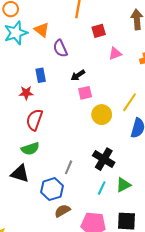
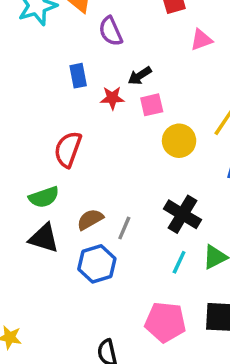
red star: (26, 93) -> (112, 98), moved
green semicircle: (30, 149) -> (44, 197), moved
brown semicircle: (62, 211) -> (90, 219), moved

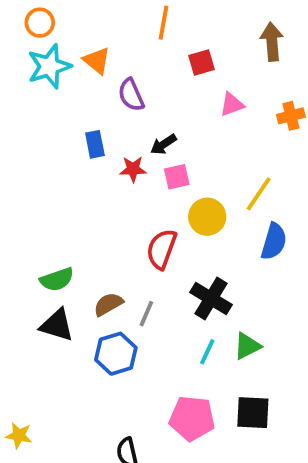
red semicircle: (68, 149) -> (162, 249), moved

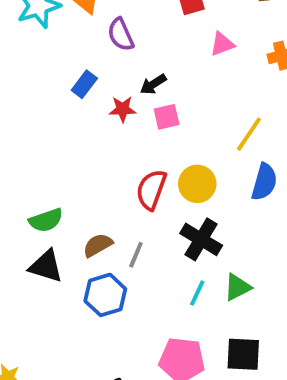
blue rectangle: (95, 144) -> (84, 84), turned 48
yellow circle: (207, 217) -> (197, 184), moved

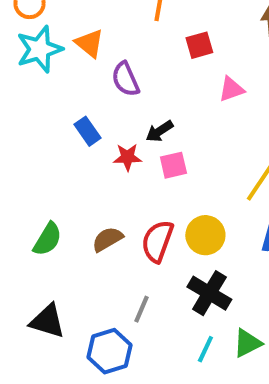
blue rectangle: (84, 84) -> (87, 131), turned -72
green semicircle: (46, 220) -> (47, 239), moved, turned -40
brown semicircle: (98, 245) -> (107, 239), moved

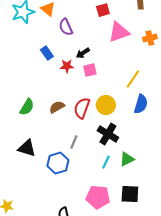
pink triangle: (231, 89) -> (119, 32), size x1.6

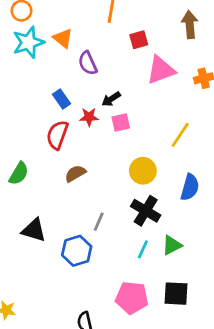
blue semicircle: (141, 104) -> (190, 187), moved
green semicircle: (27, 107) -> (19, 174), moved
red semicircle: (82, 108) -> (57, 135), moved

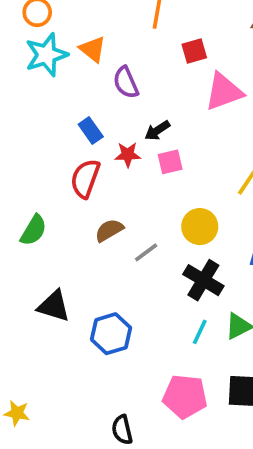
gray line: (99, 222) -> (146, 252), moved, turned 30

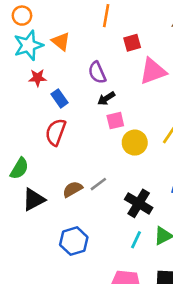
purple semicircle: (126, 82) -> (97, 73), moved
red star: (128, 155) -> (38, 78), moved
yellow circle: (200, 227) -> (135, 143), moved
brown semicircle: (109, 230) -> (73, 189), moved
black triangle: (54, 306) -> (34, 200), moved, turned -45

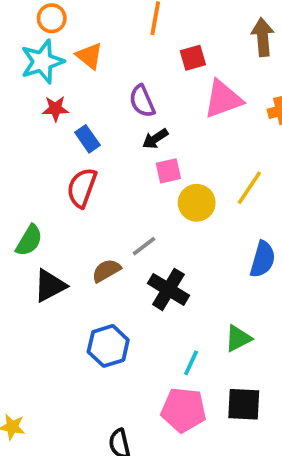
orange circle: (22, 16) -> (52, 18), moved
gray line: (98, 184) -> (144, 246), moved
black cross: (139, 203) -> (168, 289), moved
cyan line: (136, 240) -> (191, 363), moved

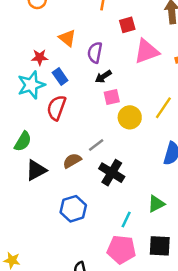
orange triangle: (89, 56) -> (67, 38), moved
cyan star: (42, 62) -> (31, 85), moved
purple semicircle: (142, 101) -> (95, 53), turned 35

